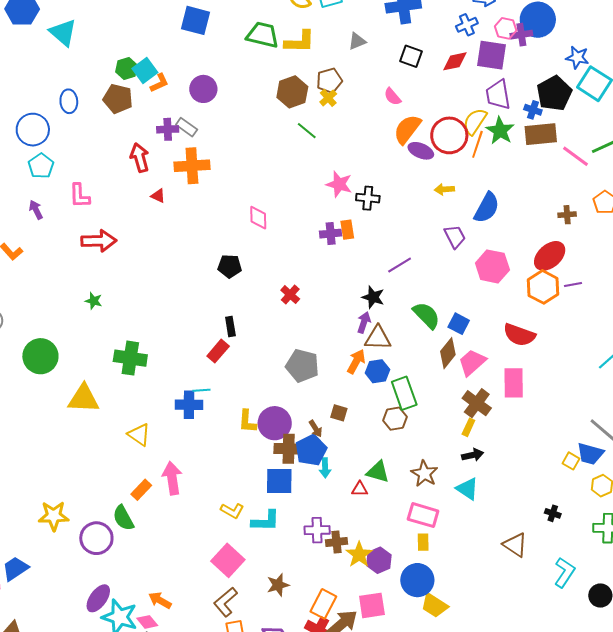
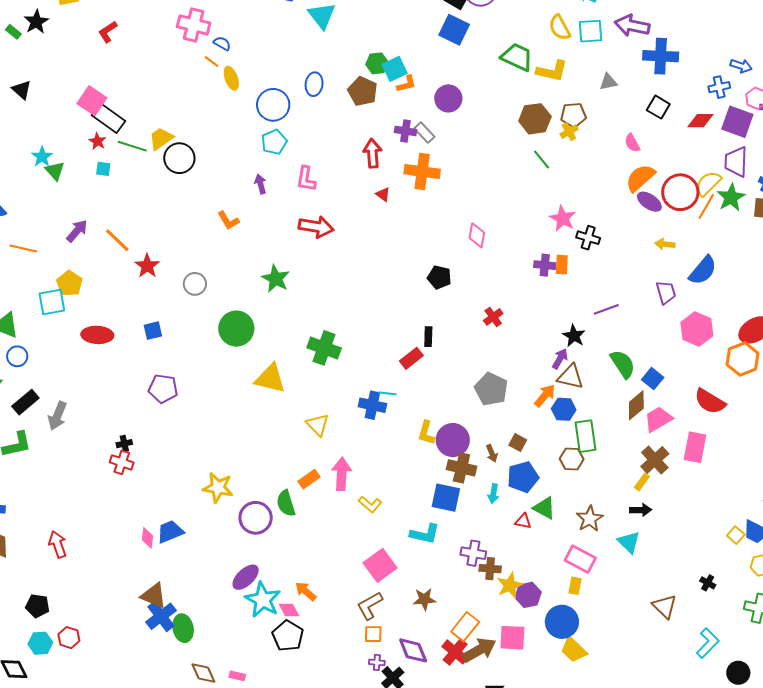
green star: (94, 301) -> (276, 279), moved, size x1.6
blue pentagon: (311, 450) -> (523, 477), moved
yellow L-shape: (232, 511) -> (370, 504), moved

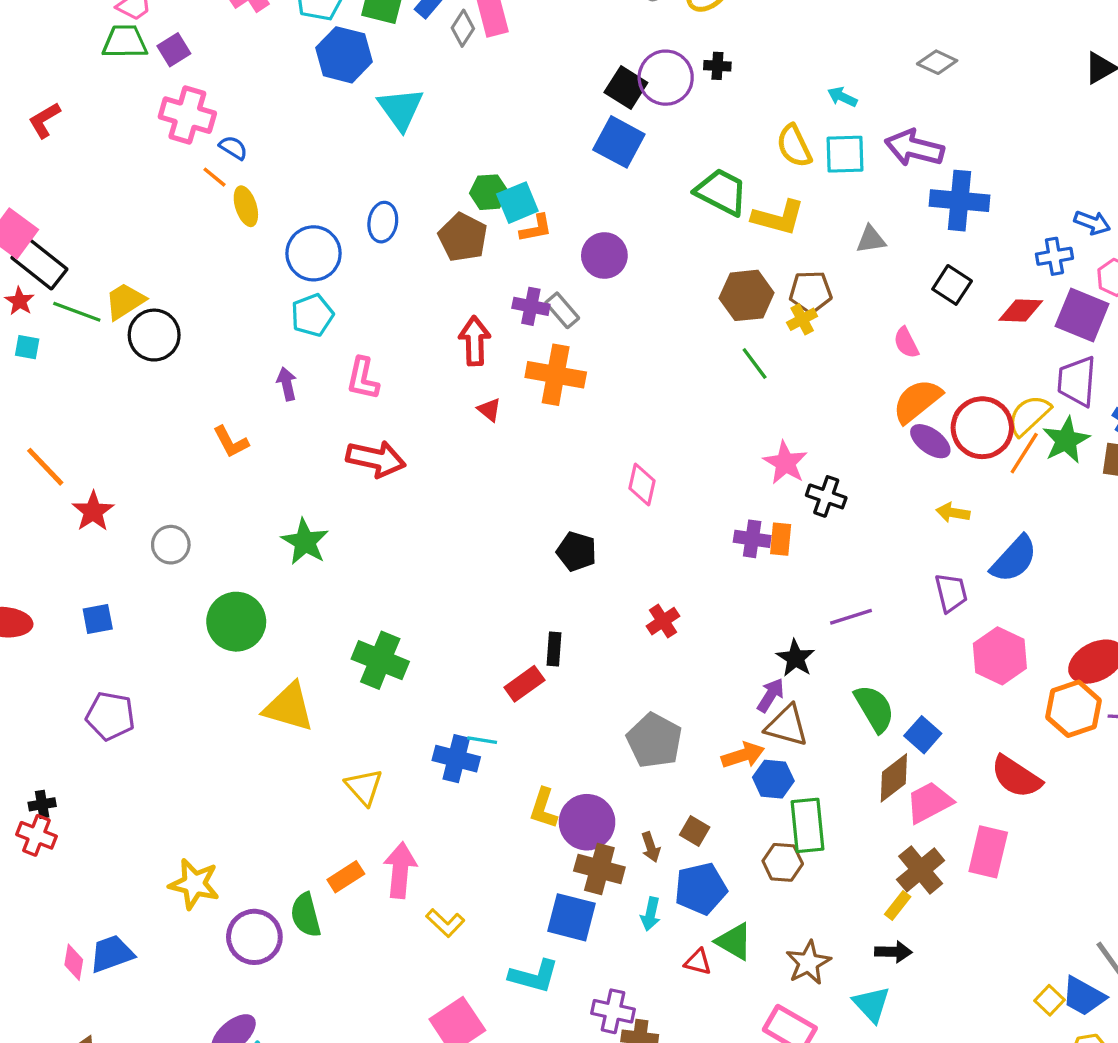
orange arrow: (545, 396) -> (743, 755), turned 30

